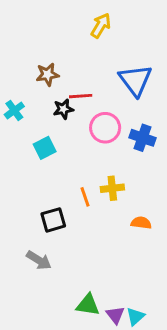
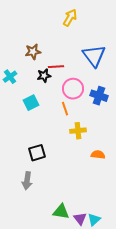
orange line: (85, 197) -> (65, 109), moved
gray arrow: (39, 260) -> (27, 181), turned 66

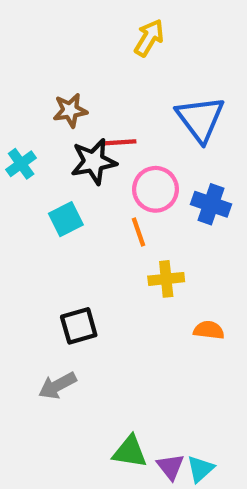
black star: (44, 76) -> (94, 162), size x1.5
gray arrow: (27, 181) -> (57, 386), turned 54

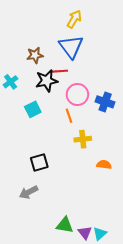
blue triangle: (200, 119) -> (71, 47), moved

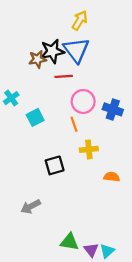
black star: (47, 81) -> (52, 51), moved
cyan cross: (11, 82) -> (11, 98), moved
black square: (39, 162) -> (55, 165), moved

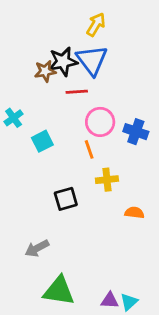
green triangle: (69, 242) -> (59, 291), moved, size x1.4
purple triangle: (91, 250) -> (110, 300), turned -49

